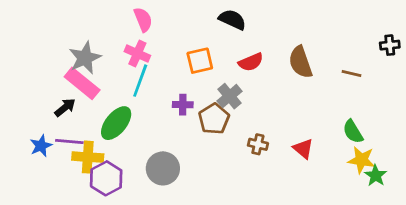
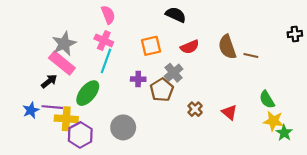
brown line: (351, 73) -> (251, 55), moved
brown cross: (258, 144) -> (195, 109), turned 32

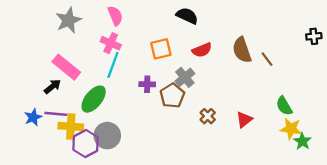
gray star: (64, 44) -> (68, 20), moved
brown line: (251, 55) -> (267, 59), turned 40
red triangle: (229, 112) -> (244, 120), turned 42
gray circle: (123, 127) -> (107, 136), moved

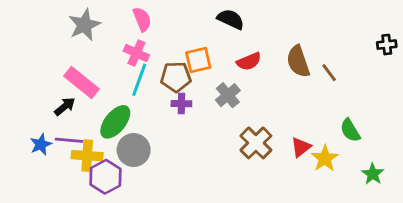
brown pentagon: (172, 96) -> (176, 77), moved, turned 30
brown cross: (208, 116) -> (256, 143), size x1.6
yellow star: (291, 129) -> (325, 158), moved, turned 30
gray circle: (107, 136) -> (134, 150), moved

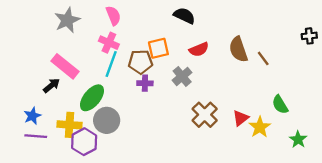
purple line: (69, 140) -> (36, 136), moved

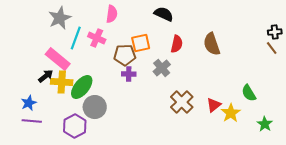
pink semicircle: (113, 16) -> (112, 14), moved, turned 30
red semicircle: (199, 49) -> (177, 44), turned -54
brown line: (263, 58) -> (272, 48), moved
cyan line: (111, 64) -> (76, 38), moved
yellow cross: (69, 125) -> (62, 82), moved

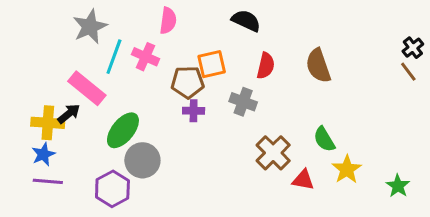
black cross: (275, 32) -> (413, 48), turned -32
gray cross: (162, 68) -> (243, 102), turned -30
yellow cross: (62, 82) -> (48, 123), moved
green semicircle: (249, 93) -> (324, 139), moved
red triangle: (214, 105) -> (303, 180), moved, turned 49

